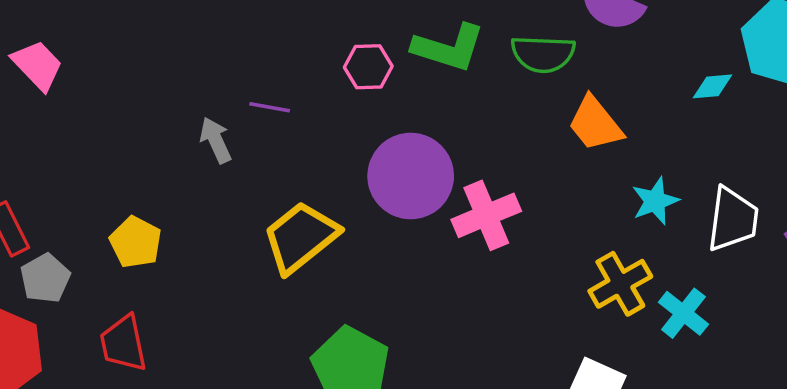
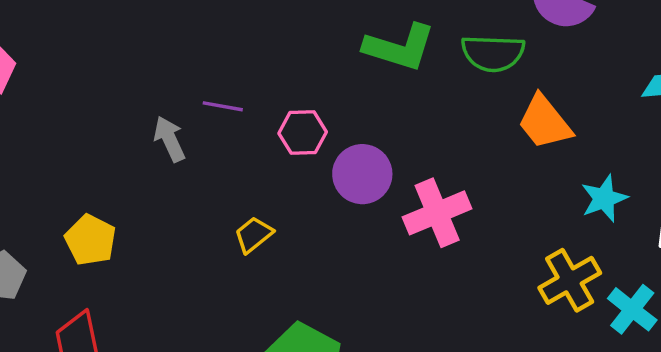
pink hexagon: (368, 67) -> (303, 133), moved
purple circle: (411, 176) -> (362, 174), size x0.7
yellow trapezoid: (301, 237) -> (254, 235), size x0.5

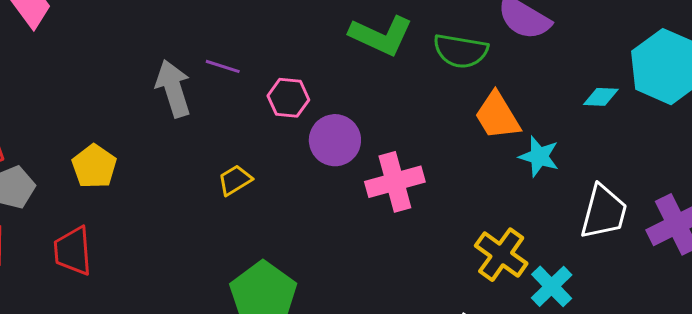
gray arrow: (169, 139) -> (173, 89), size x1.4
cyan star: (604, 198) -> (539, 156), moved, turned 30
yellow cross: (570, 280) -> (501, 255), turned -32

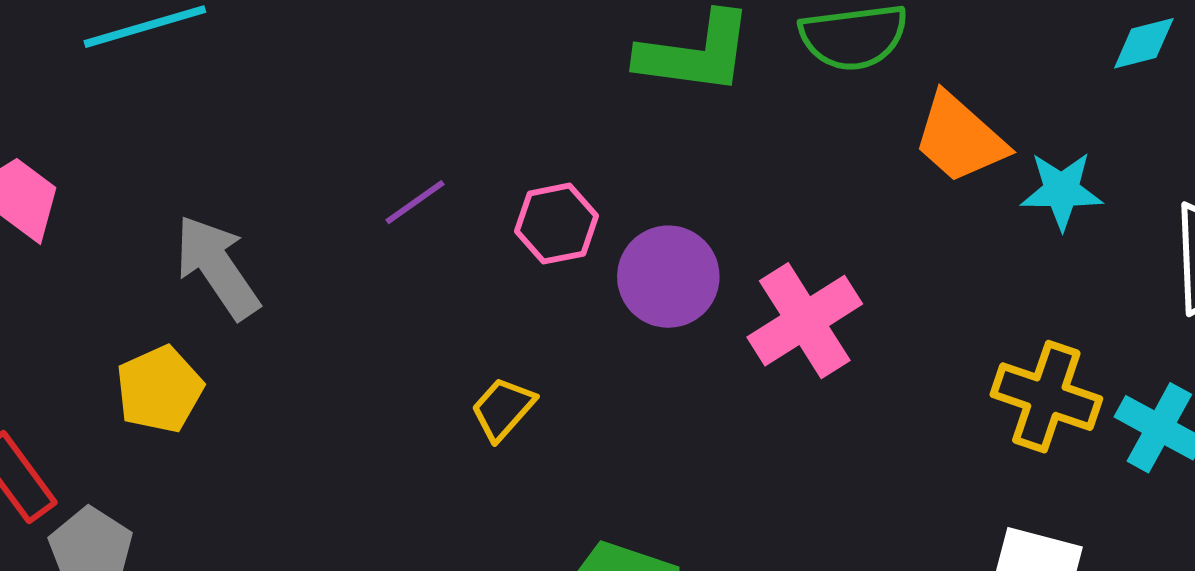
purple line: (223, 66) -> (415, 202), turned -36
gray arrow: (173, 89) -> (217, 267), moved
yellow pentagon: (94, 166) -> (160, 389), moved, turned 30

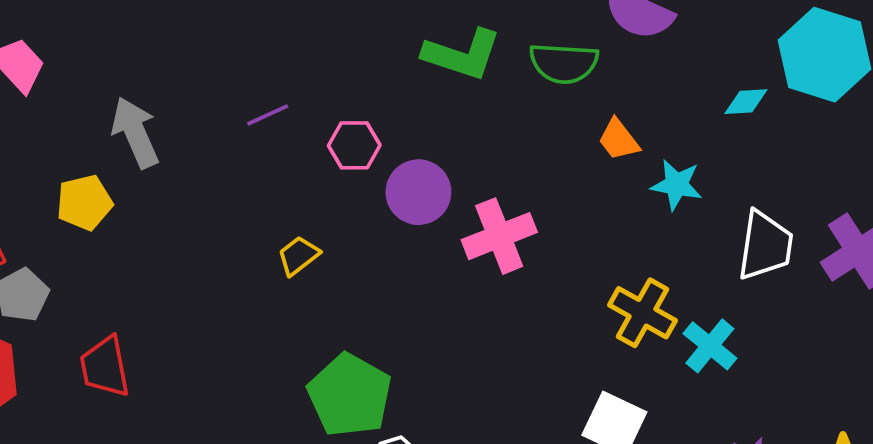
orange trapezoid: (960, 138) -> (619, 140), size x0.7

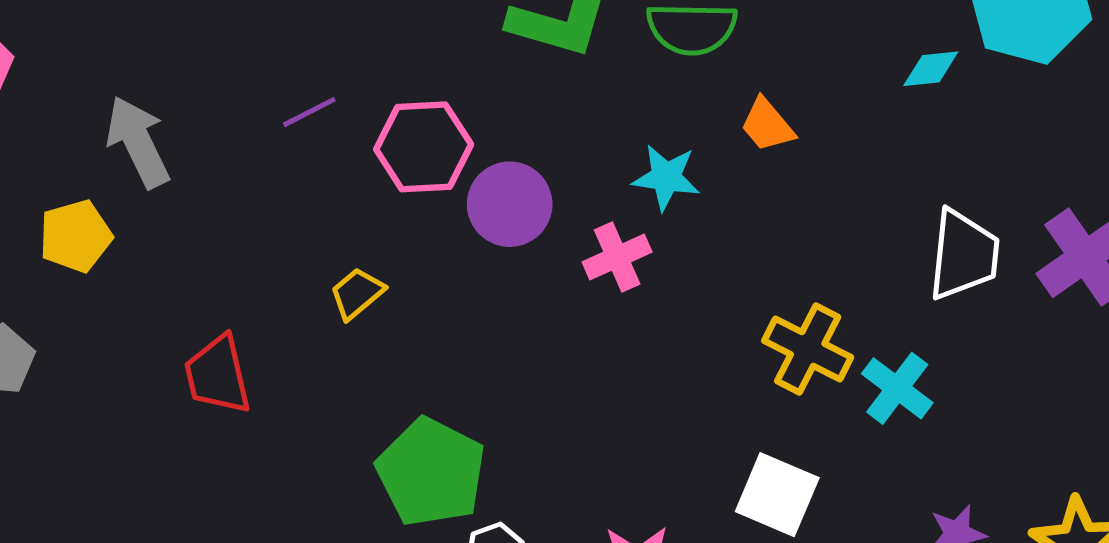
pink hexagon: (354, 145) -> (424, 147), size x1.4
cyan star: (677, 185) -> (666, 177), moved
pink cross: (499, 236) -> (617, 257), size x0.7
red trapezoid: (105, 367) -> (218, 375), moved

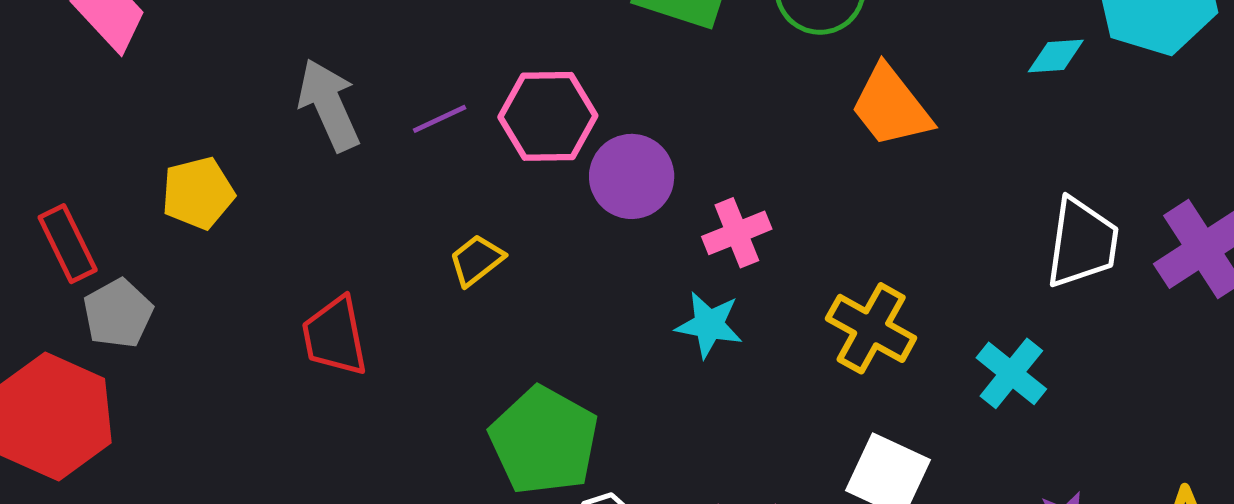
purple line: (309, 112) -> (440, 119), moved
orange trapezoid: (767, 125) -> (891, 106), size x1.5
gray arrow: (138, 142) -> (329, 105), moved
cyan star: (666, 177) -> (709, 325), moved
yellow cross: (808, 349) -> (871, 328), moved

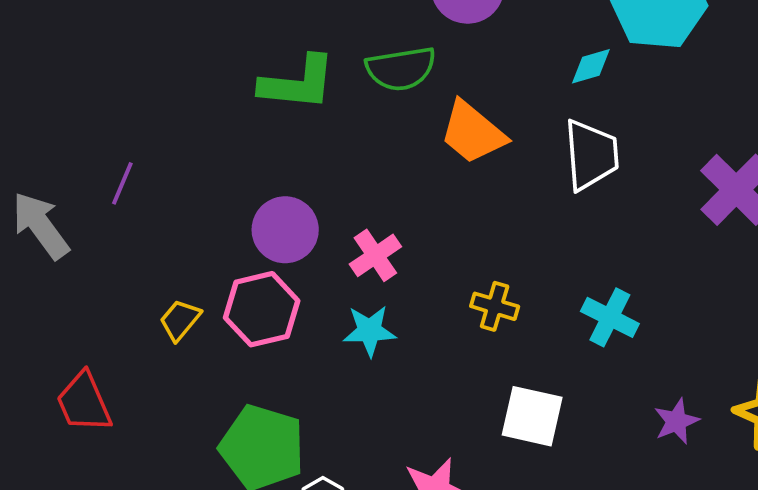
pink hexagon: (548, 116) -> (262, 309), moved
purple line: (440, 119) -> (122, 183), moved, turned -30
white trapezoid: (1082, 243) -> (591, 155), moved
yellow cross: (871, 328) -> (495, 306), size x0.7

